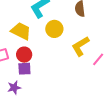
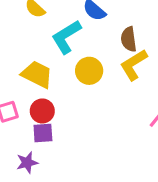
yellow L-shape: (81, 46) -> (134, 65), moved

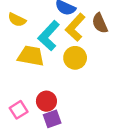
yellow L-shape: (134, 65) -> (75, 27), moved
yellow trapezoid: (37, 74) -> (31, 56), moved

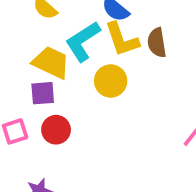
yellow L-shape: (75, 27) -> (122, 39), turned -76
purple square: (52, 119) -> (43, 93), moved

